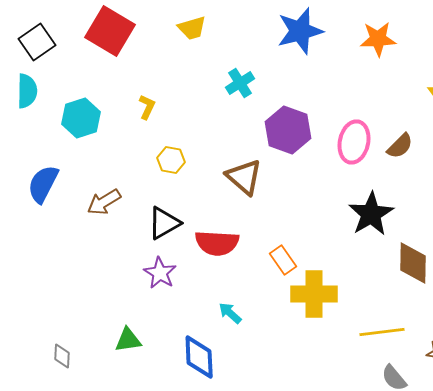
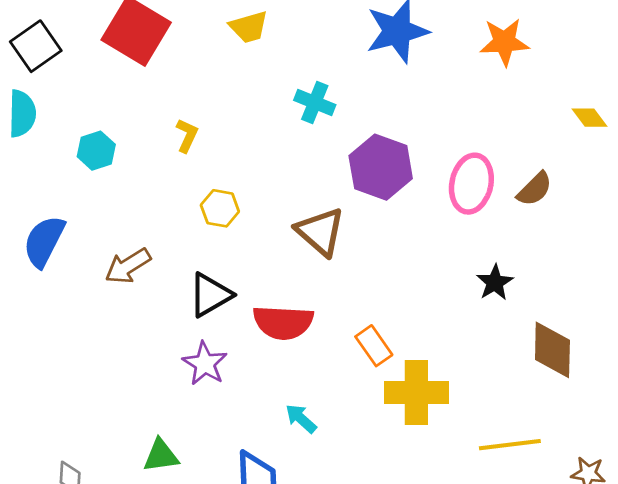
cyan cross: (240, 83) -> (315, 103), turned -36
cyan hexagon: (81, 118) -> (96, 151), size x0.7
black star: (371, 214) -> (495, 283), size x0.6

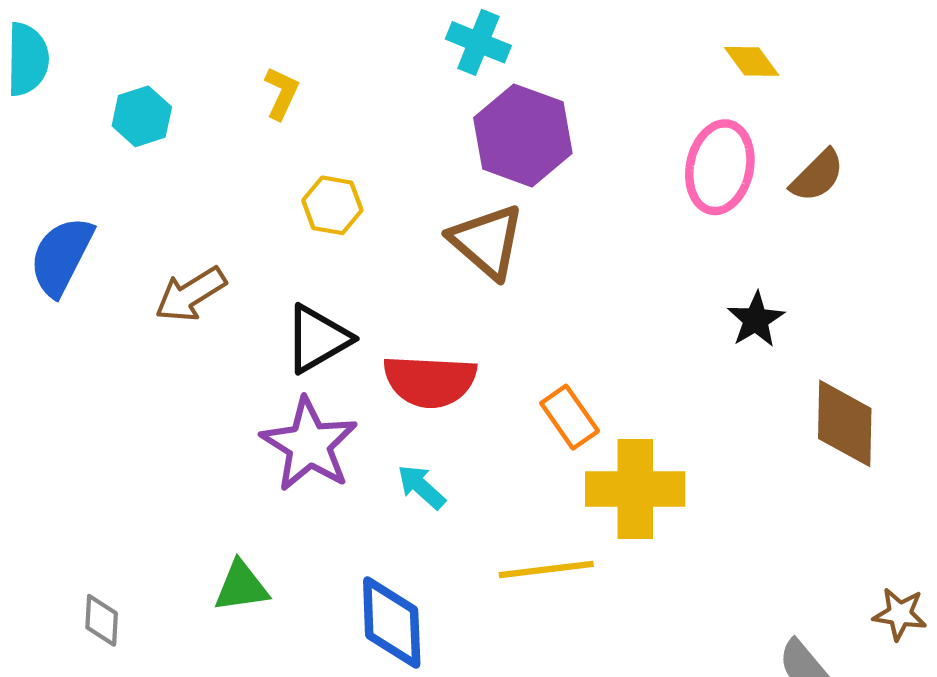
yellow diamond: (590, 118) -> (752, 61), moved
purple hexagon: (381, 167) -> (523, 135), moved
purple star: (205, 364) -> (309, 445), size x1.4
cyan arrow: (301, 419) -> (421, 487), moved
yellow line: (510, 445) -> (546, 570), moved

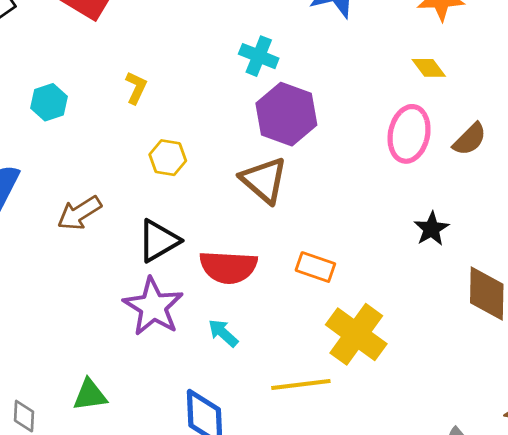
orange rectangle: (570, 417) -> (315, 267), moved, turned -36
yellow cross: (635, 489) -> (356, 334), turned 36
green triangle: (241, 586) -> (90, 395), moved

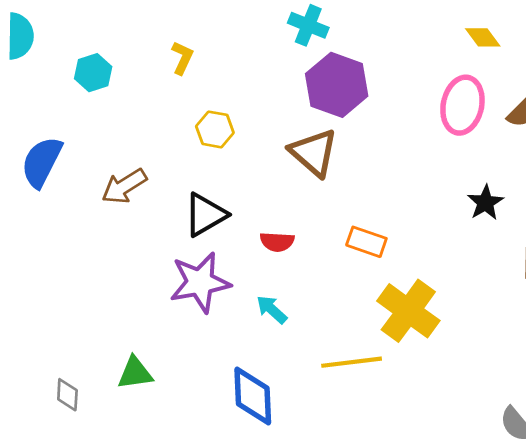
red semicircle: (228, 267) -> (277, 242), size x0.6
purple star: (153, 307) -> (200, 282), turned 30

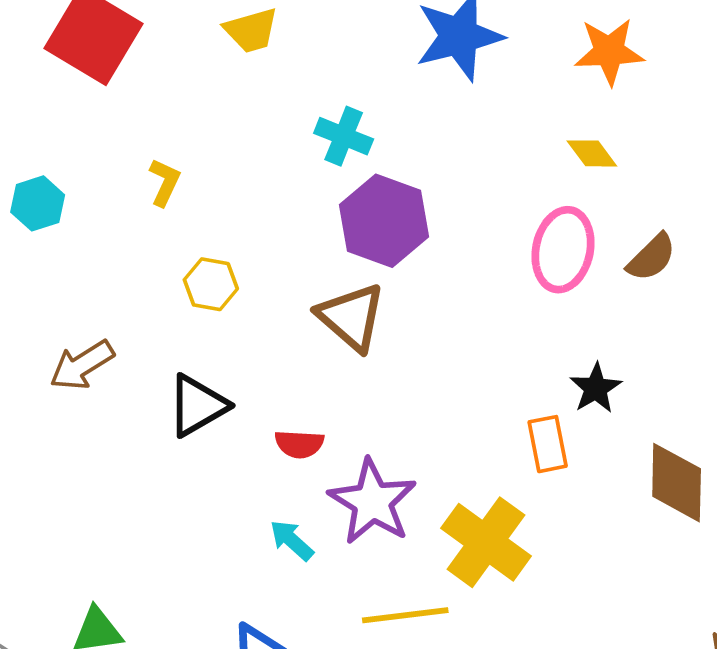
orange rectangle: (366, 242) -> (548, 444), moved, turned 60
purple star: (200, 282) -> (372, 502), moved, turned -30

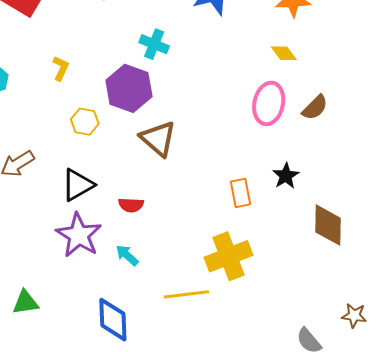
purple hexagon: (384, 221) -> (129, 88), moved
orange rectangle: (548, 444) -> (241, 193), moved
purple star: (372, 502) -> (79, 235), moved
yellow cross: (486, 542) -> (228, 256), turned 33

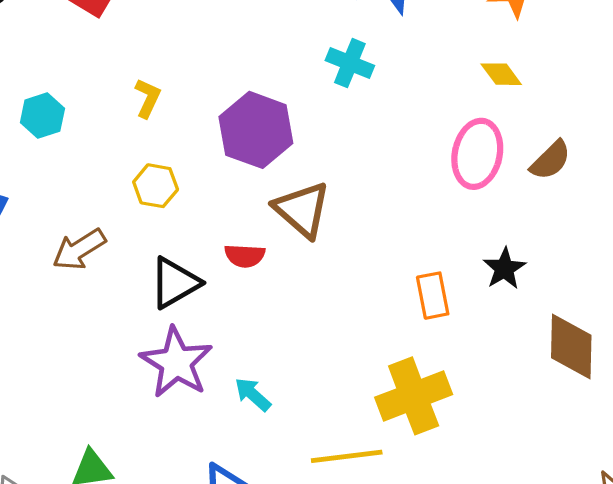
cyan cross: (154, 44) -> (350, 63), moved
yellow hexagon: (85, 122) -> (156, 186), moved
red semicircle: (131, 205) -> (245, 256), moved

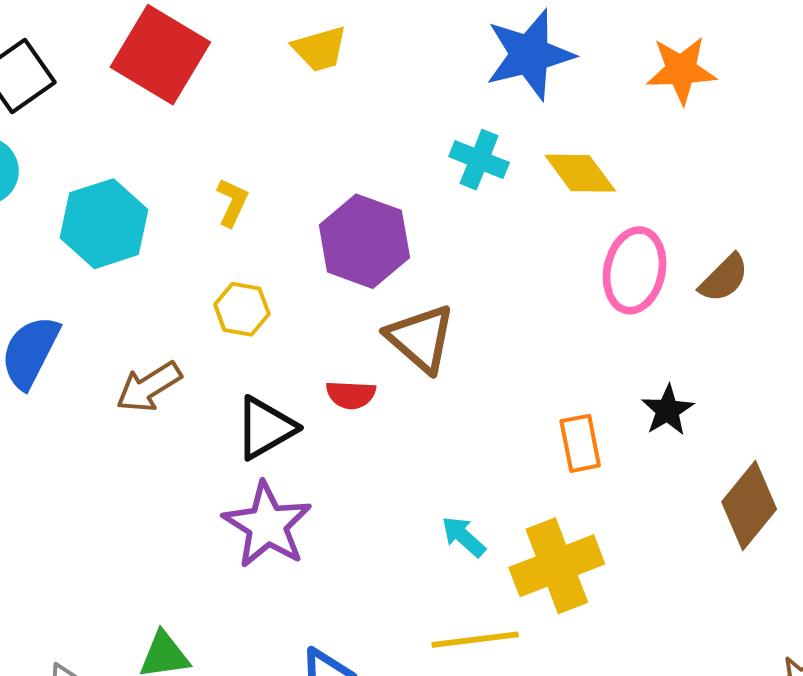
yellow diamond: (501, 74) -> (580, 173), moved, size x1.4
cyan hexagon: (42, 116) -> (104, 224), size x1.6
brown diamond: (571, 347) -> (749, 506), turned 38
cyan arrow: (253, 394) -> (464, 537), moved

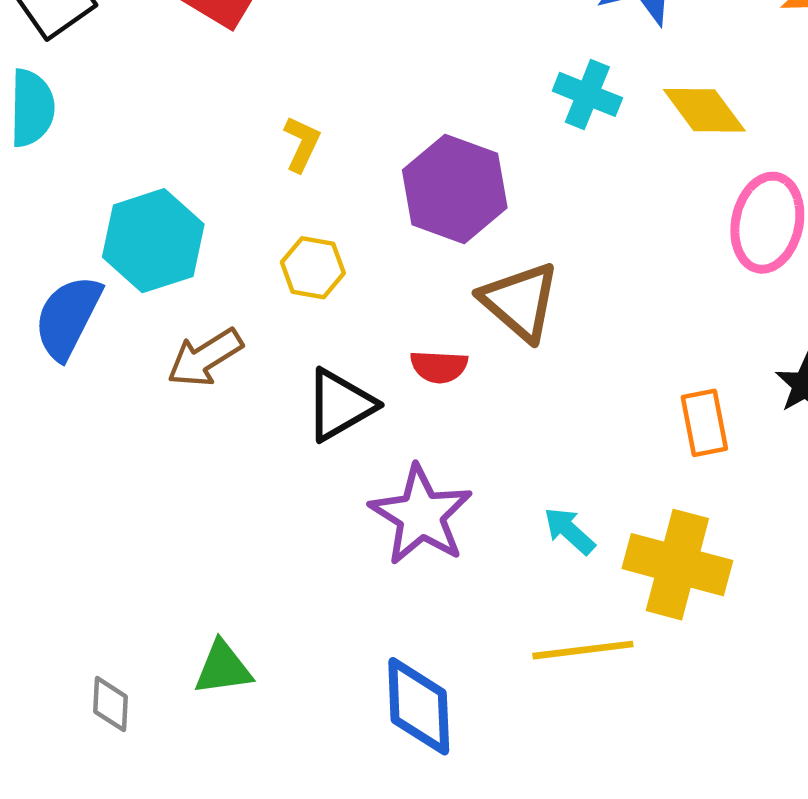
cyan hexagon: (104, 224) -> (153, 241), moved
purple star: (267, 525) -> (421, 515), moved
yellow cross: (557, 566) -> (677, 565), turned 36

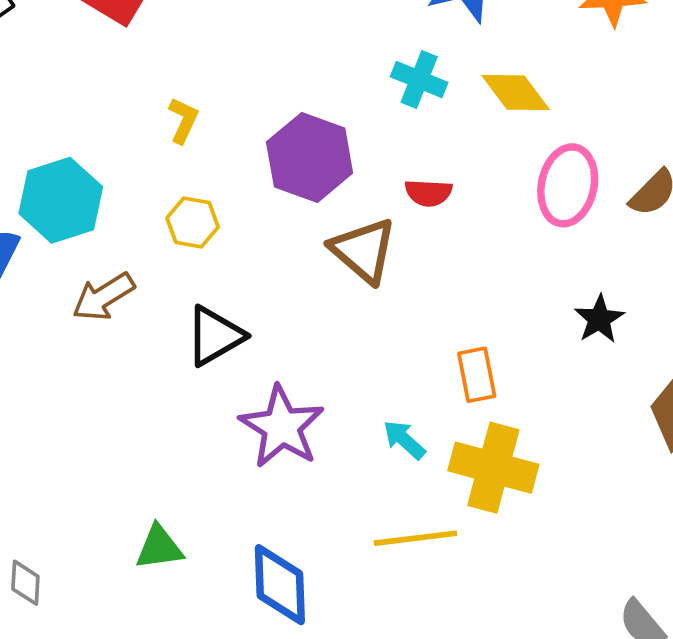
red semicircle: (439, 367) -> (428, 193), moved
orange rectangle: (704, 423) -> (477, 375), moved
green triangle: (223, 668) -> (159, 547), moved

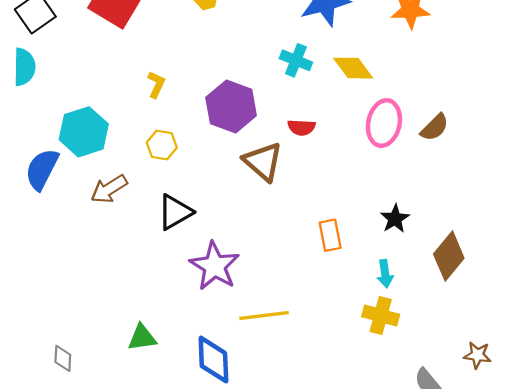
black star: (599, 319) -> (395, 219), moved
cyan arrow: (404, 440) -> (385, 274), moved, turned -140
yellow cross: (493, 468) -> (381, 315), moved, size x0.7
yellow line: (415, 538) -> (264, 315), moved

